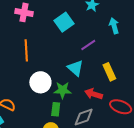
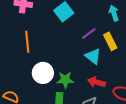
cyan triangle: (75, 68) -> (93, 56), moved
yellow rectangle: (109, 72) -> (110, 41), moved

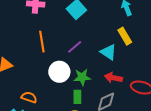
purple line: (89, 33) -> (75, 47), moved

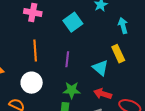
purple line: (75, 47) -> (67, 59), turned -49
white circle: (59, 72) -> (32, 83), moved

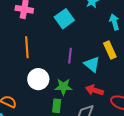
purple line: (67, 59) -> (70, 56), moved
white circle: (32, 83) -> (38, 79), moved

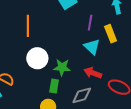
purple line: (70, 56) -> (90, 23), moved

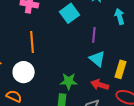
yellow rectangle: (111, 34) -> (120, 69), moved, turned 42
white circle: (37, 58) -> (24, 72), moved

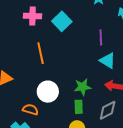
cyan square: (69, 13) -> (62, 21), moved
white circle: (24, 72) -> (48, 92), moved

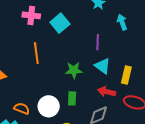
green star: (82, 87) -> (74, 70), moved
white circle: (48, 92) -> (49, 106), moved
green rectangle: (79, 107) -> (72, 98), moved

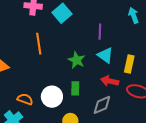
cyan arrow: (122, 22) -> (134, 15), moved
green star: (74, 70) -> (77, 60), turned 30

